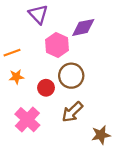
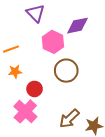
red circle: (46, 88) -> (35, 89), moved
brown arrow: (72, 112) -> (69, 119), moved

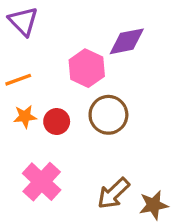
purple triangle: (36, 13) -> (23, 21), moved
red circle: (35, 89) -> (57, 122), moved

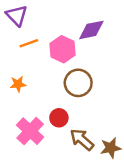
orange line: (18, 80) -> (29, 43), moved
red circle: (57, 122) -> (59, 118), moved
brown arrow: (113, 193) -> (82, 139), turned 85

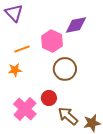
orange line: (29, 43) -> (22, 49), moved

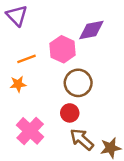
red circle: (49, 98) -> (70, 113), moved

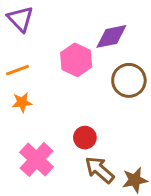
orange line: (26, 59) -> (17, 70), moved
brown circle: (78, 83) -> (129, 80), moved

